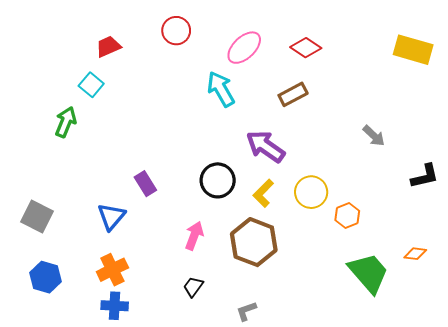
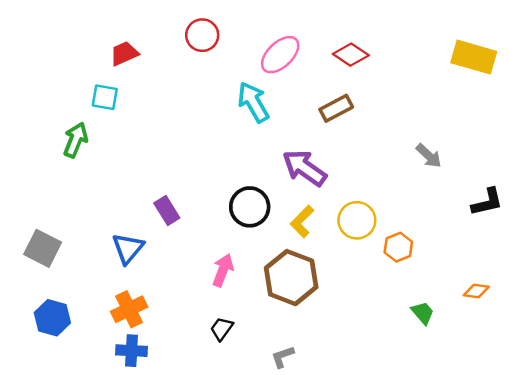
cyan square: (91, 85) -> (105, 97), turned -30
green trapezoid: (368, 273) -> (423, 313), size x0.5

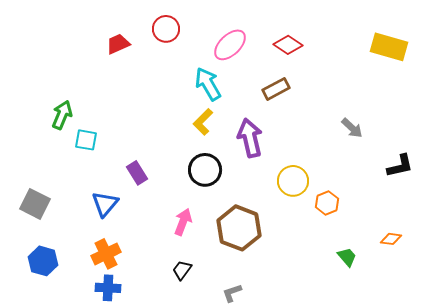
red trapezoid: (124, 53) -> (118, 44), moved
cyan square: (105, 97) -> (86, 140), moved
purple arrow: (305, 168) -> (250, 138), turned 42
yellow L-shape: (302, 222) -> (203, 122), moved

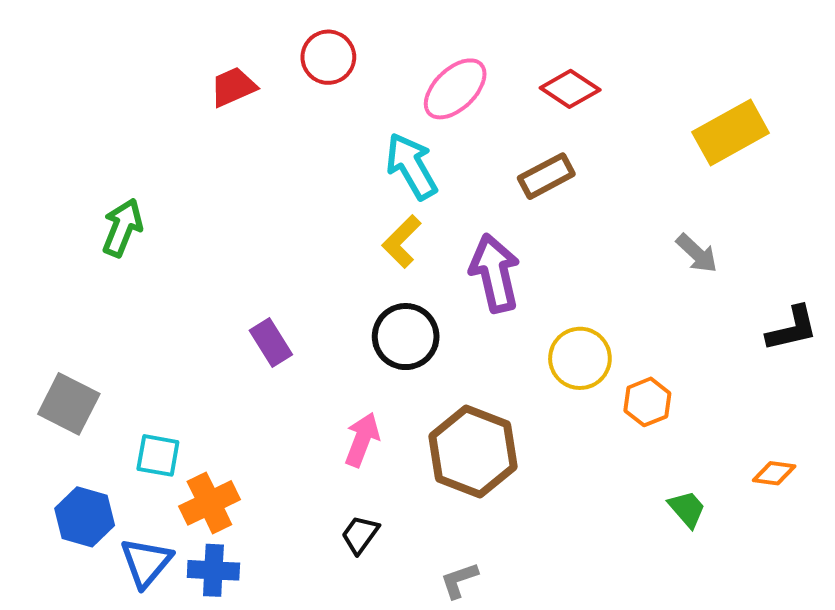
yellow rectangle: (389, 47) -> (731, 132), moved, turned -45
cyan square: (86, 140) -> (158, 455), moved
blue triangle: (105, 204) -> (146, 562), moved

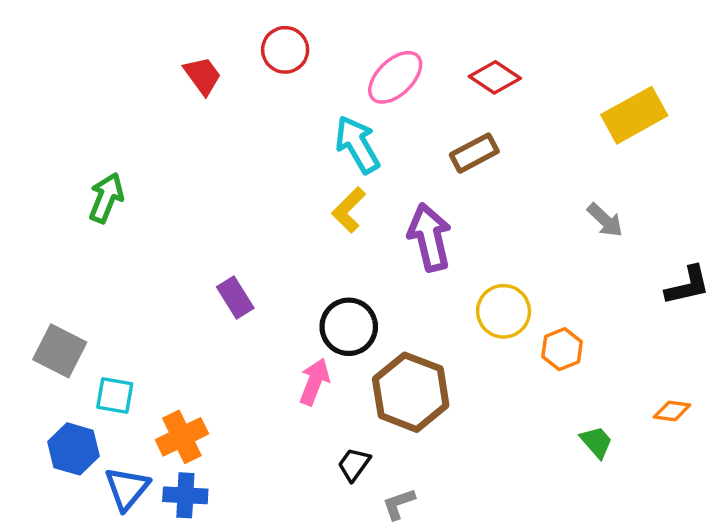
red trapezoid: (233, 87) -> (203, 76), turned 78
black circle: (406, 337) -> (349, 327), moved
cyan square: (158, 455) -> (115, 396), moved
black trapezoid: (360, 535) -> (354, 464), moved

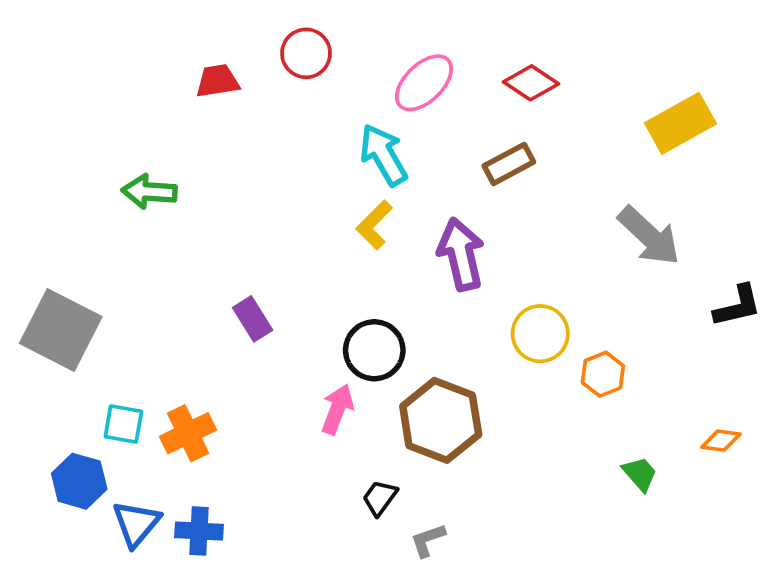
red trapezoid: (203, 76) -> (217, 81), turned -63
green arrow: (106, 198) -> (149, 192), moved, turned -108
gray arrow: (605, 220) -> (649, 236), size x1.6
gray square: (60, 351) -> (61, 330), moved, size x1.4
orange cross: (182, 437) -> (188, 433), moved

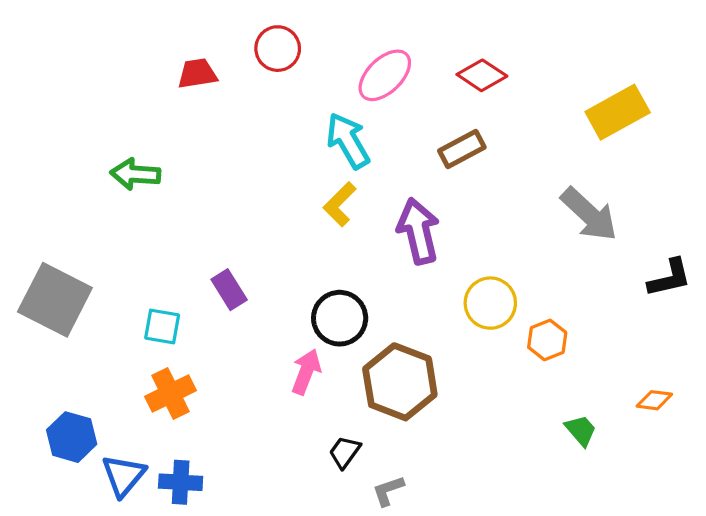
cyan square: (123, 424) -> (162, 327), moved

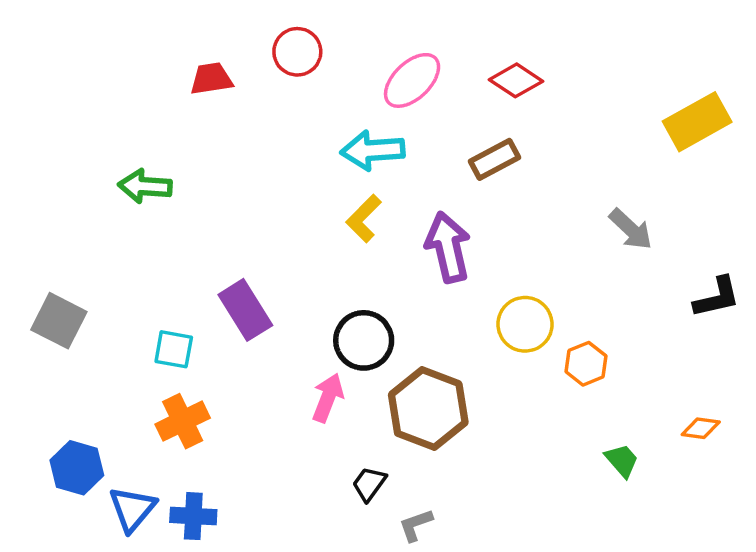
yellow rectangle: (618, 112) -> (697, 122), moved
cyan arrow: (348, 141) -> (373, 150), turned -64
gray arrow: (589, 214) -> (631, 229), size x0.7
purple rectangle: (229, 290) -> (245, 310), size x1.4
gray square: (55, 300) -> (59, 321), size x0.7

